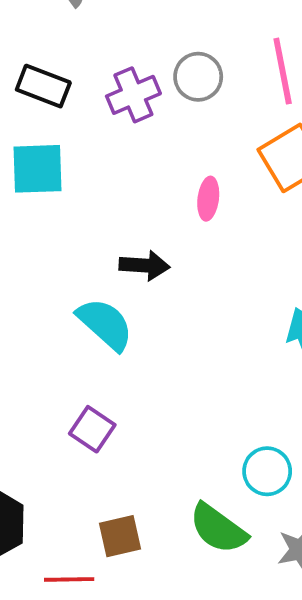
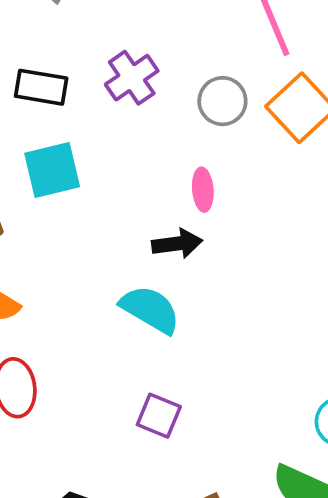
gray circle: (198, 77) -> (222, 101), moved
pink ellipse: (208, 199) -> (203, 190), moved

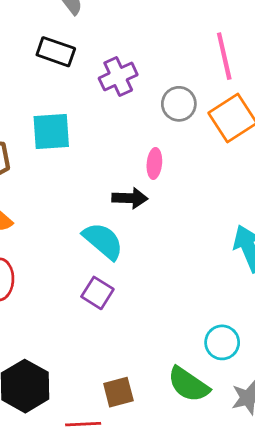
black rectangle: (41, 87) -> (56, 52), moved
purple square: (159, 416) -> (97, 293), moved

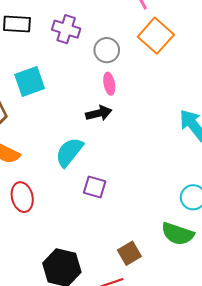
purple cross: (118, 76) -> (66, 29), turned -32
gray circle: (179, 104) -> (107, 50), moved
cyan semicircle: (103, 241) -> (69, 152), moved, turned -76

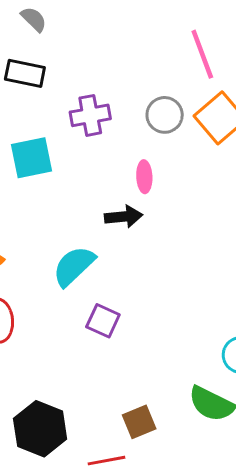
purple cross: (66, 29) -> (90, 115), moved, turned -36
gray circle: (107, 50) -> (165, 115), moved

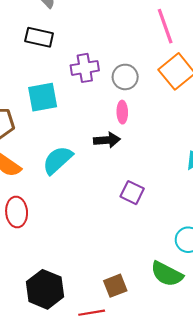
gray circle: (165, 115) -> (125, 77), moved
cyan semicircle: (74, 266) -> (58, 160), moved
purple square: (103, 321) -> (132, 193), moved

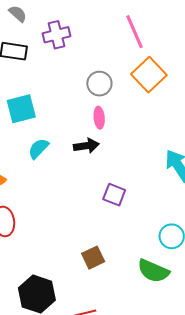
purple cross: (85, 68) -> (57, 35), moved
cyan semicircle: (58, 160) -> (38, 149), moved, size x0.7
brown square: (115, 286) -> (93, 258), moved

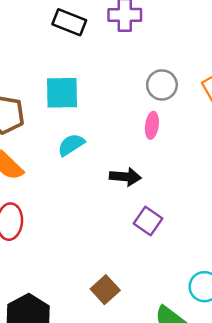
black arrow: (86, 146) -> (125, 177), moved
brown square: (93, 258) -> (105, 290), turned -30

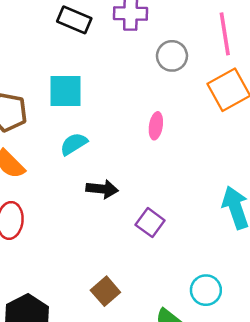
gray circle: (162, 85) -> (172, 56), moved
black arrow: (125, 177) -> (102, 189), moved

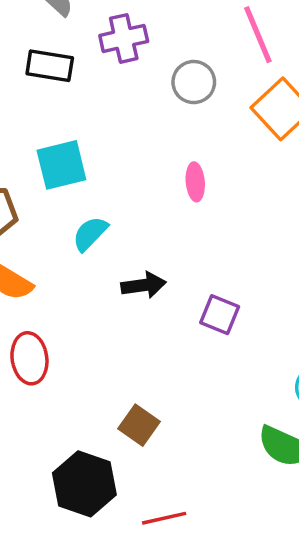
brown square: (105, 291) -> (139, 425), moved

